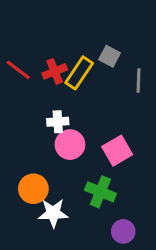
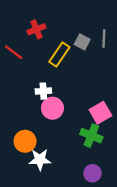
red cross: (55, 71) -> (36, 29), moved
gray line: (139, 81) -> (104, 38), moved
pink square: (117, 151) -> (100, 113), moved
green cross: (100, 192) -> (91, 136), moved

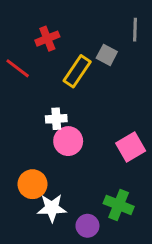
gray line: (104, 38) -> (135, 30), moved
green cross: (91, 136) -> (119, 205), moved
purple circle: (92, 173) -> (87, 226), moved

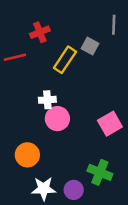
red line: (18, 68) -> (15, 57), turned -50
white star: (52, 208) -> (44, 189), moved

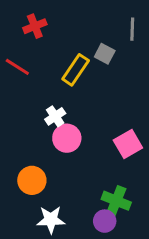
red cross: (40, 32) -> (35, 26), moved
red line: (15, 57) -> (17, 67), turned 45
white cross: (47, 100) -> (55, 116), turned -30
purple circle: (74, 190) -> (105, 221), moved

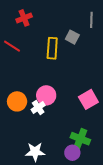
yellow rectangle: (76, 70) -> (52, 48), turned -30
white cross: (55, 116) -> (38, 107), moved
orange circle: (32, 180) -> (17, 101), moved

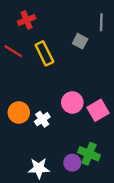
yellow rectangle: (52, 48) -> (44, 53), moved, turned -30
pink circle: (46, 95) -> (72, 102), moved
purple circle: (72, 153) -> (72, 163), moved

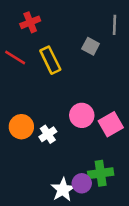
green cross: (89, 154) -> (101, 173), turned -30
white star: (39, 168) -> (63, 190), moved, turned -30

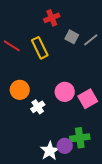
red cross: (30, 22) -> (52, 18), moved
gray line: (114, 25) -> (91, 40), moved, turned 49
orange circle: (21, 127) -> (20, 90), moved

